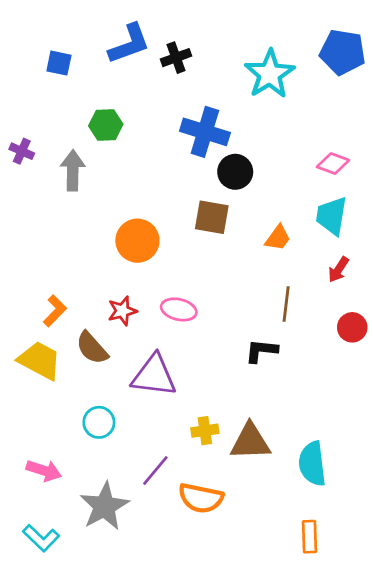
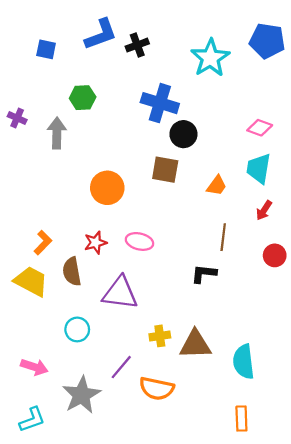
brown semicircle: (92, 348) -> (72, 272), turned 32
cyan L-shape: (41, 538) -> (32, 420), turned -64

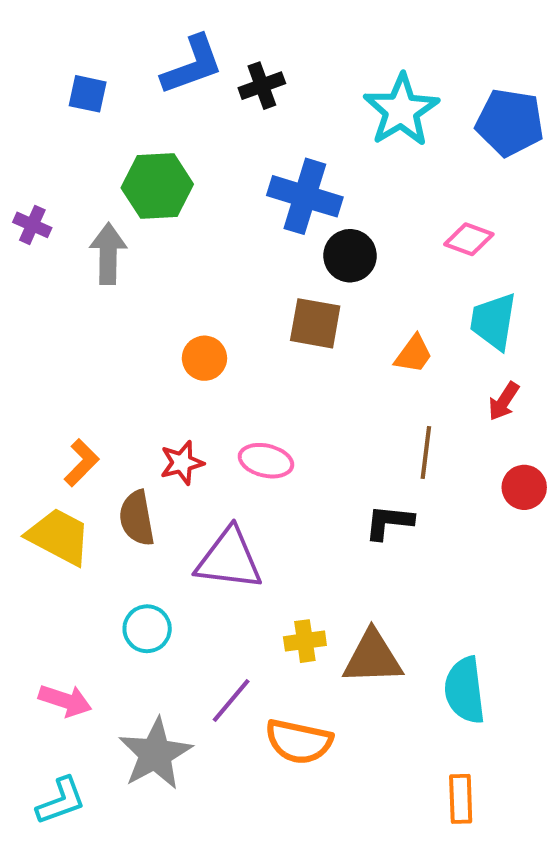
blue pentagon: (267, 41) -> (510, 122), moved
green hexagon: (83, 98) -> (157, 186), size x1.4
pink diamond: (260, 128) -> (469, 239), moved
orange circle: (107, 188) -> (204, 358), size x0.7

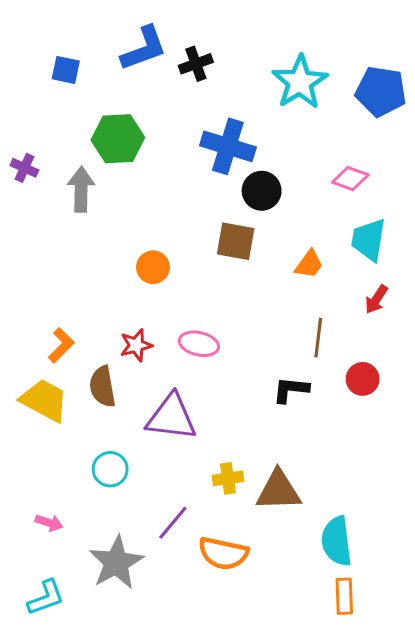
red circle: (524, 487) -> (363, 379), moved
cyan semicircle: (465, 690) -> (337, 541), moved
pink arrow: (65, 700) -> (49, 523), size x0.7

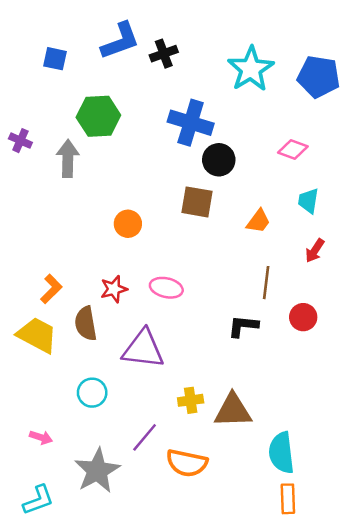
cyan trapezoid: (369, 240) -> (308, 201), size x0.7

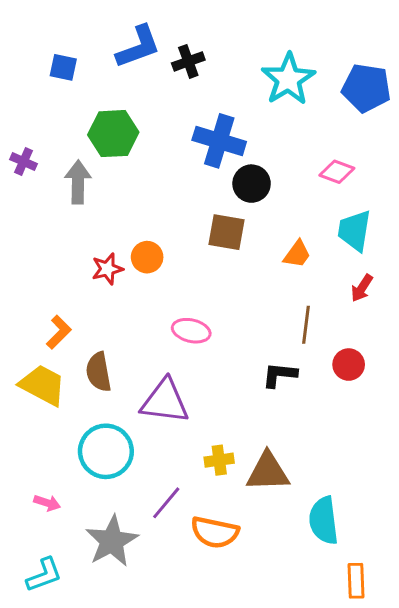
cyan trapezoid: (308, 201) -> (355, 231), size x1.4
red star: (114, 289) -> (107, 269), moved
cyan circle: (92, 393) -> (106, 451), size x1.6
orange rectangle: (288, 499) -> (356, 581), moved

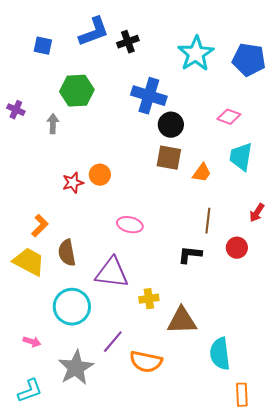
gray arrow: (78, 182) -> (53, 124), size x0.7
brown square: (227, 232) -> (169, 158), moved
red arrow: (362, 288) -> (257, 213), moved
yellow cross: (219, 460) -> (149, 299), moved

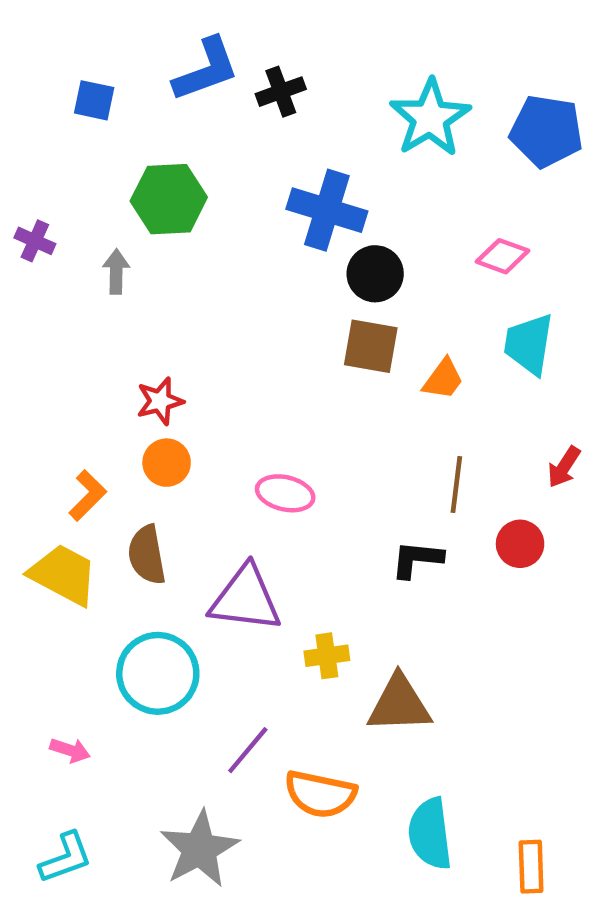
orange circle: (100, 175) -> (167, 463), moved
cyan semicircle: (220, 354) -> (430, 834), moved
gray star: (76, 368) -> (200, 849), moved

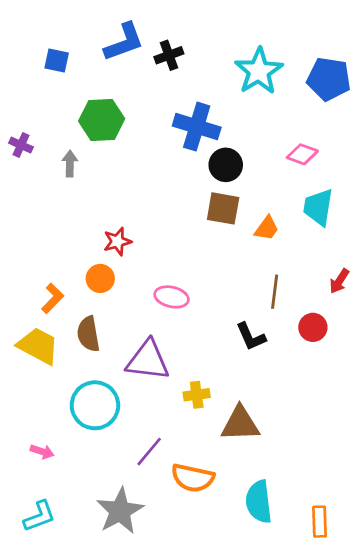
red star: (160, 401) -> (117, 241), moved
black L-shape: (417, 559) -> (251, 337), turned -120

